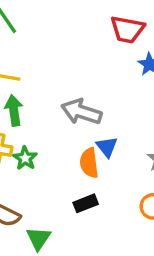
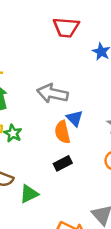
red trapezoid: (127, 29) -> (66, 27), moved
green triangle: (38, 238) -> (29, 194), turned 36

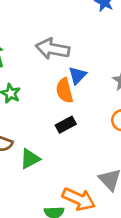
blue triangle: (75, 118) -> (77, 75), turned 30

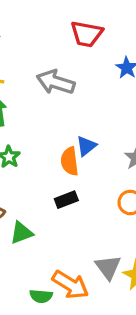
gray arrow: (53, 49) -> (56, 82), moved

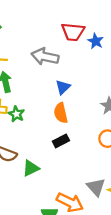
red trapezoid: (87, 34) -> (73, 32), moved
blue triangle: (86, 146) -> (63, 87), moved

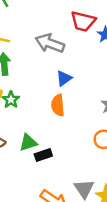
black rectangle: (61, 141) -> (43, 155), moved
green triangle: (31, 168) -> (28, 142), moved

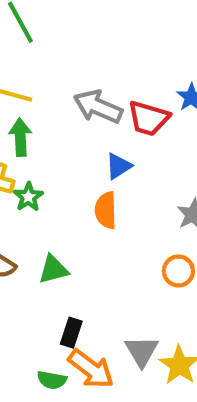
red trapezoid: (83, 21) -> (148, 118), moved
black rectangle: (43, 155) -> (71, 333), moved, turned -56

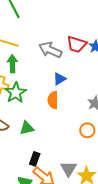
red trapezoid: (148, 118) -> (77, 44), moved
green star: (28, 197) -> (16, 93), size x1.5

